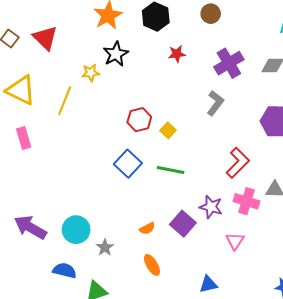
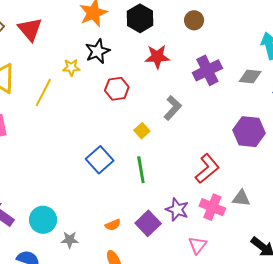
red star: (177, 54) -> (157, 57), size x1.4
gray L-shape: (215, 103) -> (173, 108), moved
red hexagon: (139, 120) -> (117, 89), moved
green line: (171, 170) -> (141, 170), turned 64
gray star: (105, 247) -> (70, 240), turned 30

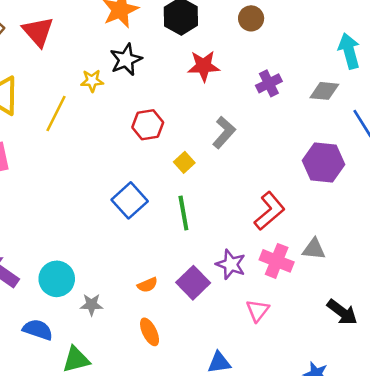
purple cross: (207, 70) -> (269, 83), size x0.7
red hexagon: (117, 89) -> (148, 125), moved

